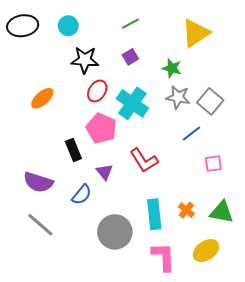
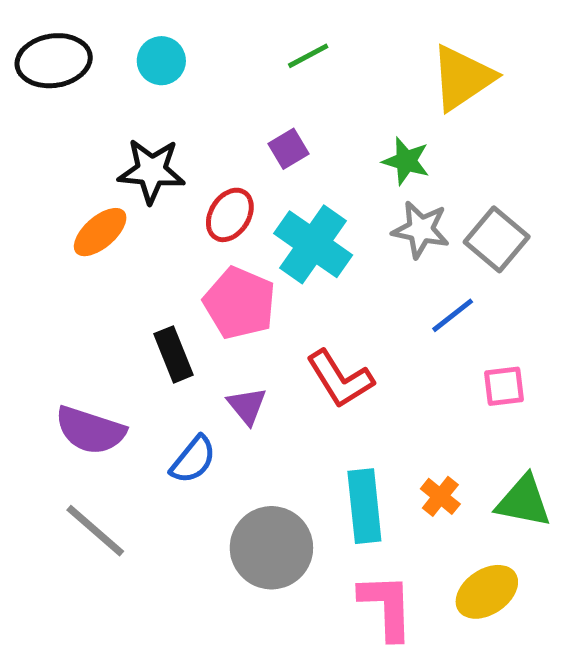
purple square: (130, 57) -> (289, 149), moved
black star: (85, 60) -> (152, 171), moved

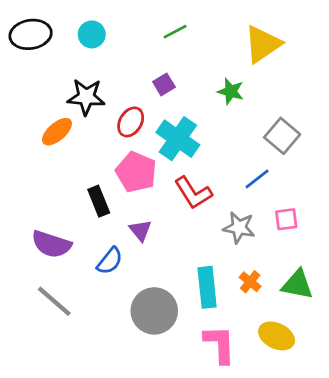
gray star: (421, 230) -> (239, 228), moved
red L-shape: (340, 379) -> (193, 193), moved
yellow ellipse: (487, 592) -> (277, 336), turned 60

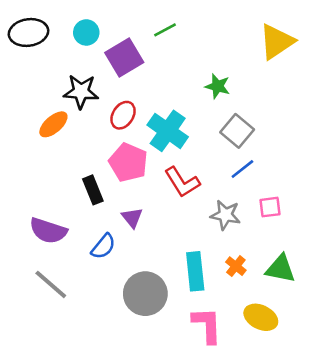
yellow triangle: (263, 44) -> (277, 42), moved
purple square: (164, 84) -> (124, 57), moved, size x1.8
gray square: (282, 136) -> (237, 131), moved

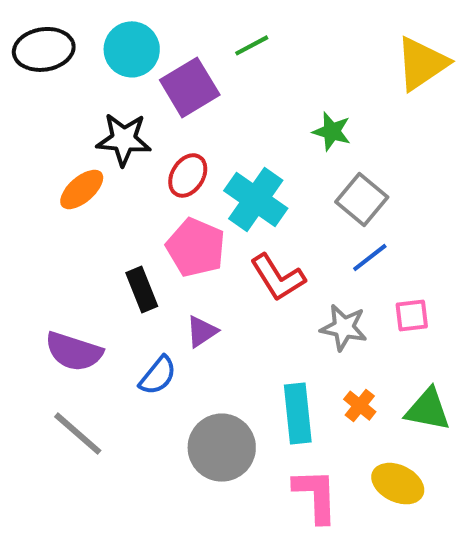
cyan circle: (86, 32) -> (132, 49), size x1.4
purple triangle: (132, 218) -> (202, 332), turned 35

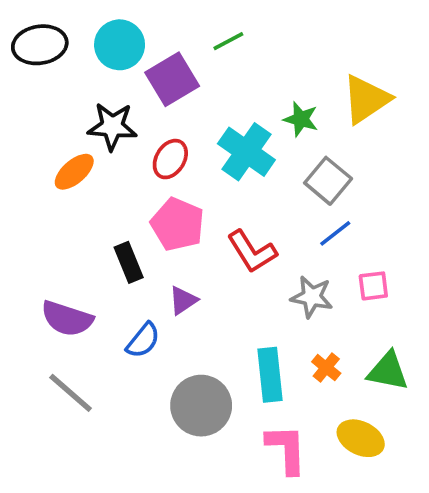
yellow triangle: (422, 63) -> (366, 99), moved
cyan cross: (256, 199) -> (246, 152), moved

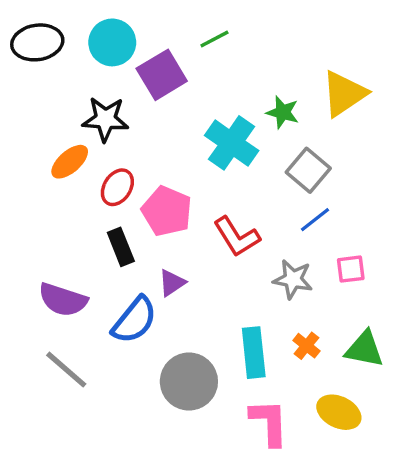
red ellipse: (170, 159) -> (117, 187), moved
blue semicircle: (143, 340) -> (134, 320), size x1.4

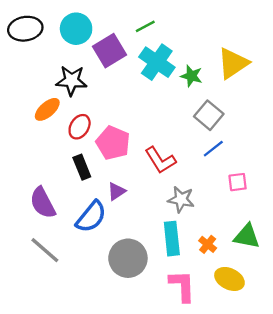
cyan cross: (232, 143) -> (157, 62), moved
gray star: (293, 279) -> (181, 199), moved
purple semicircle: (63, 300) -> (43, 203), turned 44
orange cross: (306, 346) -> (208, 244), moved

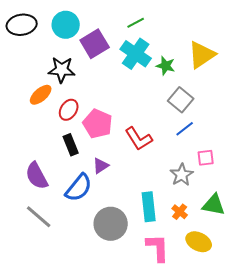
green line: (145, 26) -> (136, 23), moved
gray star: (181, 199) -> (182, 175), moved, turned 30

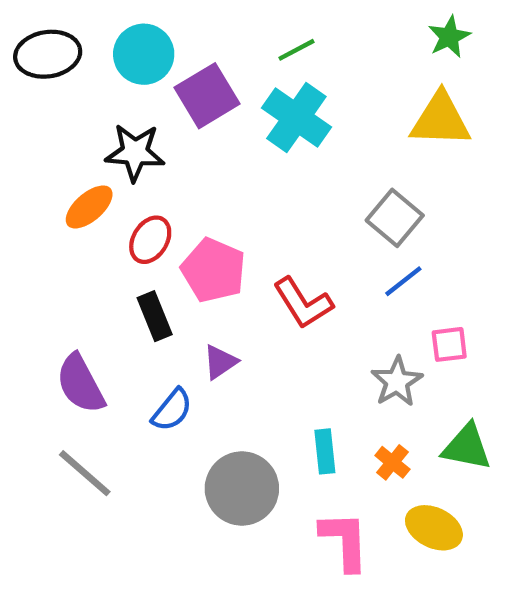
yellow triangle: (202, 55) -> (440, 120), turned 36
green star: (166, 66) -> (449, 37), moved, turned 30
blue semicircle: (79, 188) -> (172, 410), size x0.7
cyan rectangle: (149, 207) -> (325, 451), size x0.7

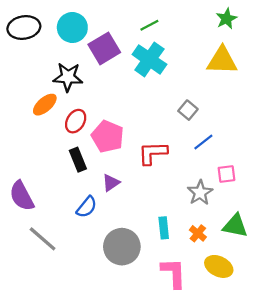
gray square: (395, 218) -> (188, 110), moved, size x0.7
red L-shape: (303, 303) -> (153, 153), turned 120
purple semicircle: (80, 384) -> (22, 196), moved

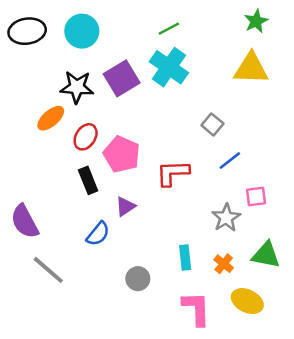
purple square: (104, 48) -> (122, 78), moved
gray circle: (122, 247) -> (138, 279), size x0.6

